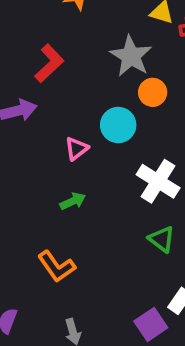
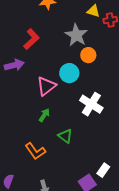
pink triangle: (76, 149) -> (46, 86), size x1.5
green arrow: (73, 201) -> (44, 115), turned -32
green triangle: (162, 239) -> (65, 136), moved

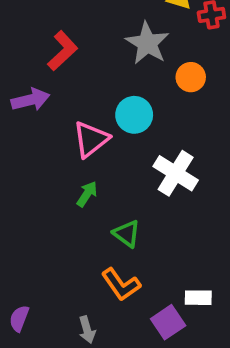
orange circle: (88, 55) -> (191, 77), moved
orange L-shape: (35, 151) -> (121, 284), moved
white rectangle: (103, 170) -> (198, 298), turned 56

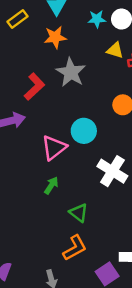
gray star: (147, 43) -> (71, 72), moved
orange L-shape: (121, 284) -> (75, 248), turned -84

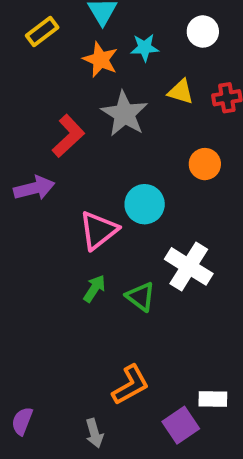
cyan star: (97, 19) -> (145, 48), moved
orange star: (55, 37) -> (100, 60), turned 30
yellow triangle: (115, 50) -> (181, 92), moved
green triangle: (79, 213) -> (141, 297), moved

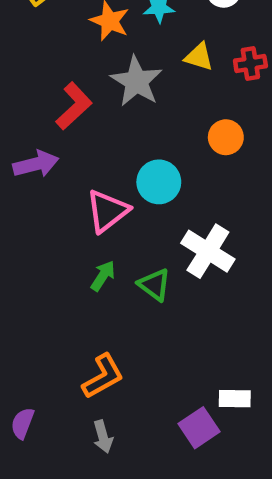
orange L-shape: (131, 385) -> (103, 376), moved

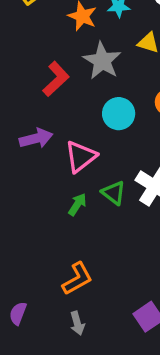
purple arrow: (36, 164) -> (36, 138), moved
cyan circle: (159, 182) -> (119, 114), moved
green triangle: (154, 285) -> (114, 193), moved

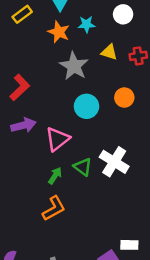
red L-shape: (56, 79) -> (20, 87), moved
orange L-shape: (77, 279) -> (54, 208), moved

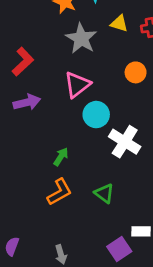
cyan circle: (86, 106) -> (96, 115), moved
pink triangle: (58, 139) -> (77, 85), moved
green triangle: (83, 167) -> (104, 193), moved

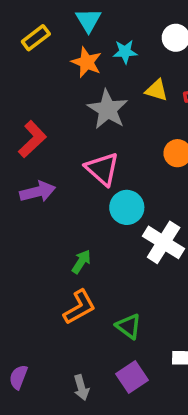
pink triangle: (77, 85) -> (102, 169), turned -40
green triangle: (104, 193) -> (129, 326), moved
purple square: (119, 249) -> (132, 377), moved

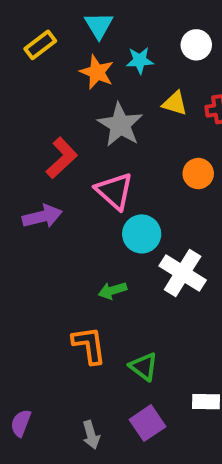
red L-shape: (32, 139) -> (62, 158), moved
green arrow: (81, 262) -> (112, 291), moved, turned -140
orange L-shape: (80, 307) -> (89, 345), turned -69

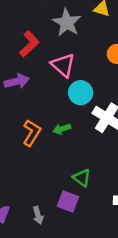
orange L-shape: (89, 345) -> (32, 133), moved, turned 40
purple square: (148, 423) -> (68, 202), moved, turned -35
gray arrow: (91, 435) -> (38, 215), moved

